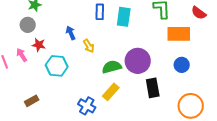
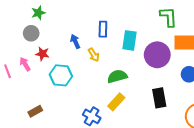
blue rectangle: (100, 12) -> (103, 29), moved
cyan rectangle: (124, 17) -> (130, 40), moved
purple circle: (138, 61) -> (157, 55), moved

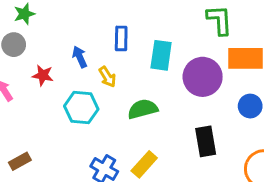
red star: (42, 54) -> (43, 75), moved
cyan hexagon: (61, 75) -> (81, 108), moved
yellow rectangle: (116, 102) -> (144, 164), moved

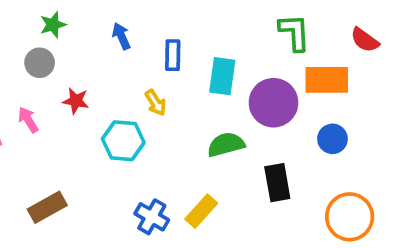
blue arrow: (80, 57) -> (121, 36), moved
green semicircle: (143, 109) -> (226, 145), moved
brown rectangle: (20, 161) -> (47, 207), size x1.4

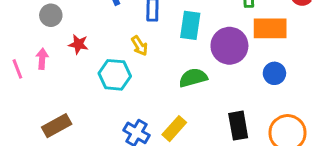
pink arrow: (28, 120) -> (42, 59), turned 36
black rectangle: (277, 183) -> (238, 126), moved

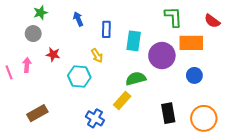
yellow rectangle: (174, 129) -> (122, 101), moved

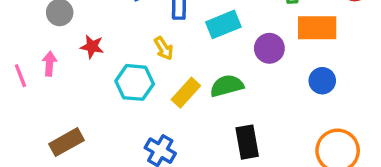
cyan rectangle: (134, 41) -> (223, 24), turned 60
purple circle: (162, 56) -> (269, 48), size x0.7
yellow rectangle: (122, 101) -> (186, 93), moved
black rectangle: (168, 113) -> (247, 142), moved

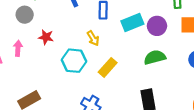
purple circle: (269, 48) -> (157, 26), moved
green semicircle: (227, 86) -> (155, 57), moved

